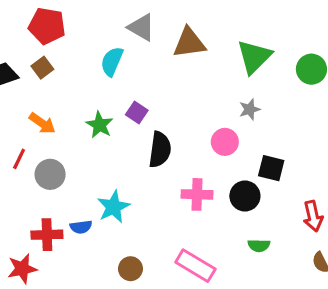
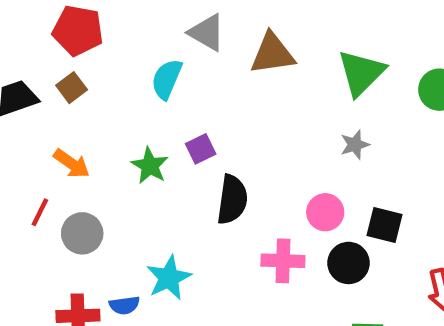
purple square: (137, 112) -> (201, 149), turned 30
pink circle: (225, 142) -> (325, 212), moved

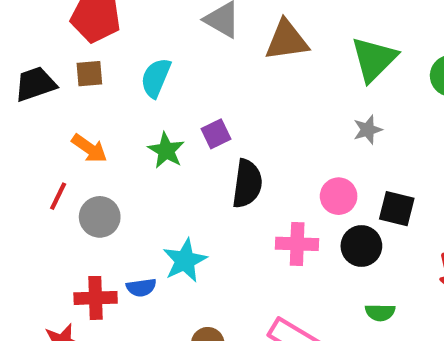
cyan semicircle: (167, 79) -> (156, 78), moved
brown square: (72, 88) -> (89, 74), turned 32

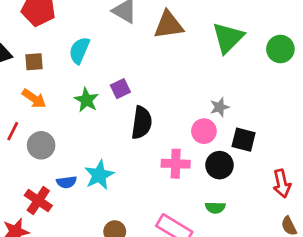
brown square: (89, 74) -> (34, 62), moved
gray star: (368, 130) -> (220, 107), moved
blue semicircle: (141, 288) -> (67, 182), moved
red cross: (96, 298) -> (38, 201), turned 36
green semicircle: (380, 312) -> (215, 208), moved

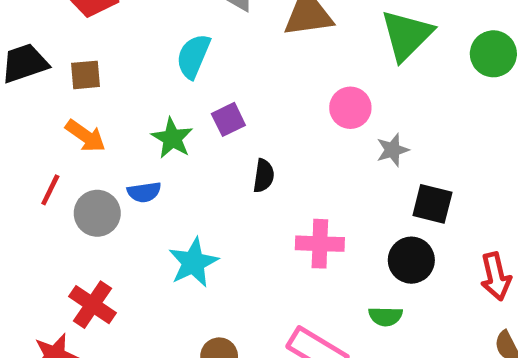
cyan semicircle: (79, 50) -> (193, 56), moved
black semicircle: (142, 123) -> (264, 176), size x0.6
pink circle: (204, 131) -> (350, 108), moved
black circle: (220, 165) -> (411, 260), moved
blue semicircle: (67, 182) -> (144, 192), moved

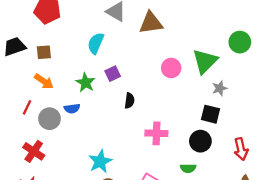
green triangle: (407, 35) -> (205, 61), moved
gray star: (393, 150) -> (220, 88), moved
cyan star: (193, 262) -> (100, 161), moved
red cross: (93, 305) -> (34, 151), moved

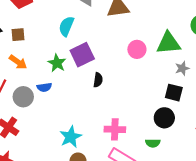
green triangle: (205, 61) -> (169, 43), turned 40
purple square: (113, 74) -> (82, 55), size x1.6
pink cross: (156, 133) -> (115, 129), moved

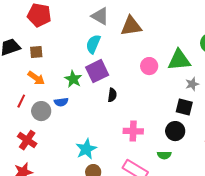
cyan semicircle: (66, 26) -> (93, 44), moved
pink cross: (115, 129) -> (133, 131), moved

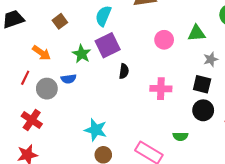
brown square: (36, 52) -> (60, 21), moved, turned -32
green triangle: (179, 60) -> (197, 33), size x0.7
pink cross: (133, 131) -> (161, 89), moved
black circle: (175, 131) -> (203, 110), moved
cyan star: (86, 149) -> (96, 130), turned -30

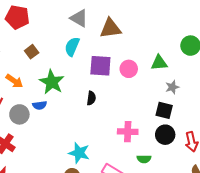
purple square: (108, 45) -> (100, 66), moved, turned 30
green star: (82, 54) -> (52, 82), size x1.4
pink cross: (161, 89) -> (128, 132), moved
cyan star: (96, 130) -> (79, 153), moved

